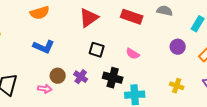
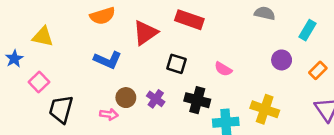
red rectangle: (132, 17) -> (189, 20), moved
red triangle: (89, 18) -> (145, 33), moved
yellow cross: (177, 86) -> (265, 109), moved, size x1.5

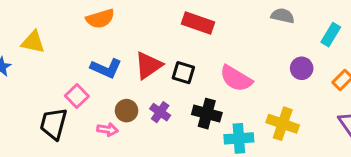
red triangle: (145, 33) -> (148, 65), moved
pink semicircle: (223, 69) -> (236, 78), size x1.6
pink square: (39, 82) -> (77, 96), moved

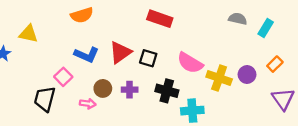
gray semicircle: (283, 16) -> (238, 19), moved
purple circle: (302, 68) -> (247, 75), moved
purple cross: (160, 112) -> (130, 90), turned -35
yellow cross: (283, 124) -> (219, 78), moved

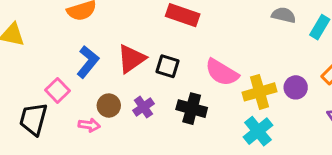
blue L-shape: (87, 55) -> (88, 62), turned -75
yellow cross: (219, 78) -> (259, 92), turned -35
purple cross: (130, 90) -> (143, 107), turned -35
cyan cross: (192, 111) -> (258, 131), moved, turned -35

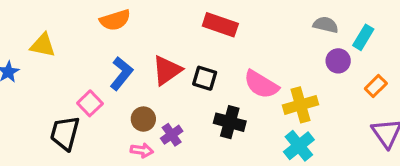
purple circle: (296, 87) -> (338, 61), moved
purple cross: (143, 107) -> (172, 135), moved
pink arrow: (89, 125) -> (142, 150), moved

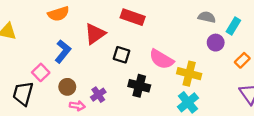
red triangle: (167, 70) -> (95, 34), moved
yellow cross: (300, 105) -> (189, 74), turned 30
brown circle: (143, 119) -> (67, 87), moved

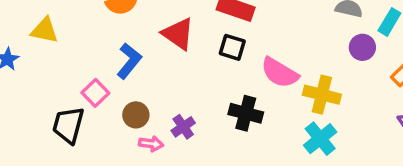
red triangle: (95, 34) -> (178, 34), turned -50
black square: (122, 55) -> (232, 47), moved

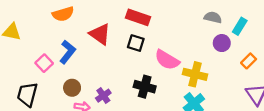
pink square: (95, 93) -> (44, 63), moved

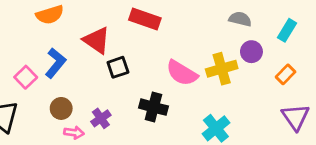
cyan rectangle: (240, 26) -> (287, 30), moved
black square: (136, 43) -> (118, 67), moved, turned -36
yellow cross: (195, 74) -> (222, 69), moved, turned -30

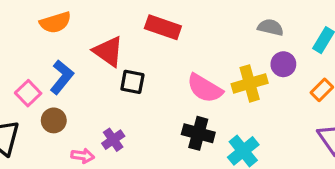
black square: (118, 67) -> (132, 82), turned 30
black cross: (153, 107) -> (198, 133), moved
brown circle: (61, 108) -> (54, 120), moved

